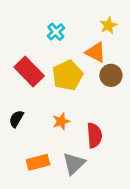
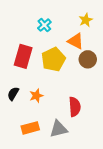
red rectangle: (29, 71) -> (23, 56), turned 60
orange star: (61, 121) -> (36, 96), moved
gray triangle: (74, 164) -> (59, 129), turned 30

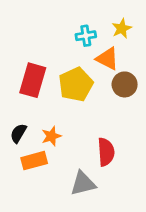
cyan cross: (44, 25) -> (86, 36), moved, turned 32
orange rectangle: (30, 128) -> (34, 161), moved

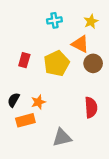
cyan cross: (86, 36) -> (54, 20), moved
red rectangle: (33, 80) -> (24, 60), size x0.6
red semicircle: (106, 152) -> (91, 107), moved

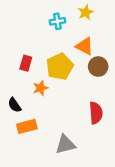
yellow star: (91, 21) -> (86, 12), moved
black semicircle: (14, 100) -> (14, 105), turned -64
orange star: (38, 102) -> (40, 88), moved

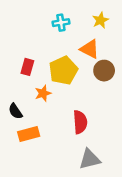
yellow star: (86, 12) -> (100, 20), moved
red semicircle: (96, 113) -> (80, 122), moved
gray triangle: (65, 145) -> (90, 159), moved

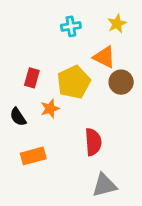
black semicircle: (15, 111) -> (18, 117), moved

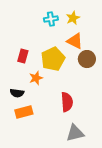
yellow star: (117, 24) -> (73, 18), moved
black semicircle: (18, 117) -> (17, 93), moved, turned -48

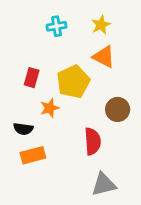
cyan cross: (51, 19) -> (57, 26), moved
brown circle: (87, 59) -> (118, 109), moved

